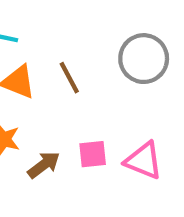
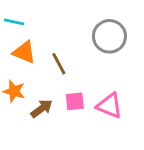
brown line: (69, 78) -> (59, 64), moved

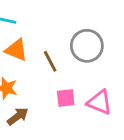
gray circle: (109, 36) -> (87, 46), moved
brown arrow: (42, 109) -> (18, 116), moved

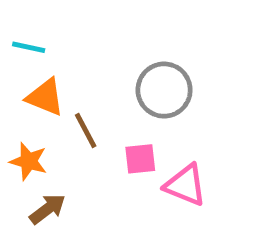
brown line: (50, 61) -> (86, 130), moved
pink square: (66, 98) -> (140, 159), moved

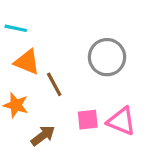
pink square: (140, 159) -> (88, 120), moved
brown arrow: (48, 209) -> (43, 136), moved

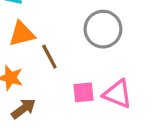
orange triangle: (27, 62) -> (22, 34), turned -36
brown arrow: (43, 136) -> (24, 109), moved

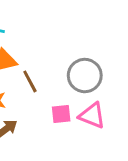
gray circle: (103, 29) -> (85, 76), moved

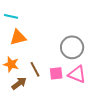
brown line: (30, 81) -> (35, 69), moved

